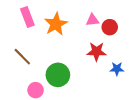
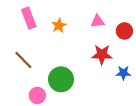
orange star: (56, 24) -> (59, 26), size x0.6
red circle: (110, 27) -> (124, 31), moved

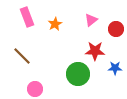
pink triangle: (98, 21) -> (91, 20), turned -32
green circle: (61, 79) -> (78, 74), moved

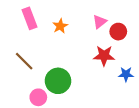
red circle: (116, 29) -> (118, 32), moved
green circle: (78, 74) -> (58, 81), moved

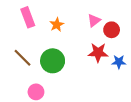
blue star: (126, 74) -> (119, 62), moved
green circle: (58, 81) -> (53, 61), moved

